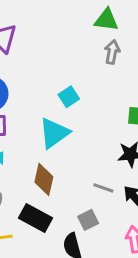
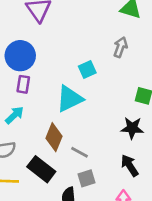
gray arrow: (112, 52) -> (120, 47), moved
gray line: (103, 188) -> (79, 152), moved

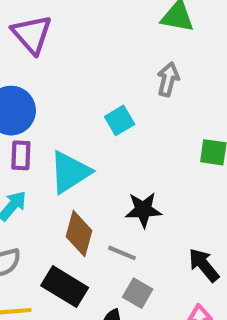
cyan triangle: (69, 99) -> (70, 172), moved
black star: (132, 128) -> (143, 210), moved
gray square: (86, 178) -> (138, 293), turned -36

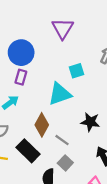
purple triangle: (32, 34) -> (63, 28), moved
cyan triangle: (70, 172) -> (60, 94), moved
black star: (143, 210) -> (90, 122), moved

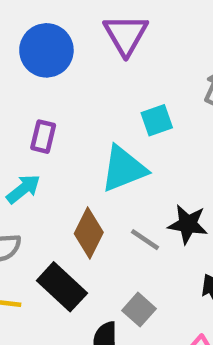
blue circle: (21, 53) -> (46, 50), moved
gray line: (62, 140) -> (145, 240), moved

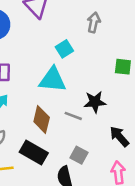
cyan triangle: (124, 169) -> (53, 80), turned 40

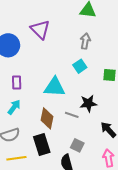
cyan square: (64, 49) -> (80, 66), moved
black rectangle: (34, 153) -> (42, 144), turned 45

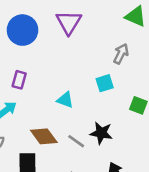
cyan triangle: (55, 87) -> (65, 100), size x0.6
brown diamond: (47, 118) -> (44, 136), turned -65

